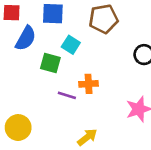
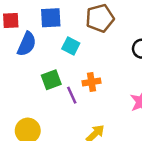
green square: (50, 63) -> (51, 80), moved, turned -30
purple line: (67, 95) -> (72, 95), turned 54

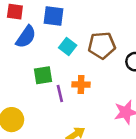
brown pentagon: (100, 18) -> (102, 45), moved

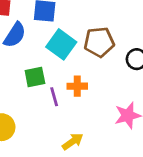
cyan square: (68, 47) -> (61, 44), size x1.5

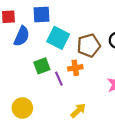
brown pentagon: (99, 42) -> (89, 45), moved

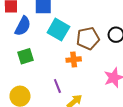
green square: (42, 66) -> (25, 56), moved
purple line: (59, 79) -> (57, 86), moved

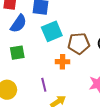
cyan square: (58, 30) -> (52, 31), turned 30

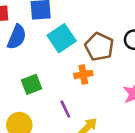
brown pentagon: (79, 43) -> (99, 47), turned -30
green square: (17, 53) -> (31, 84), moved

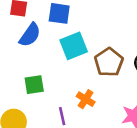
orange cross: (83, 74) -> (86, 99), moved, turned 30

